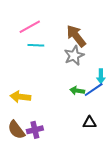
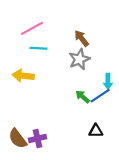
brown arrow: (76, 36) -> (82, 38), size x0.7
green arrow: (77, 91) -> (83, 97), turned 32
yellow arrow: (20, 97) -> (23, 76), moved

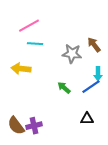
brown arrow: (82, 38) -> (94, 45), moved
gray star: (79, 59) -> (72, 54), turned 30
green arrow: (83, 97) -> (64, 88), moved

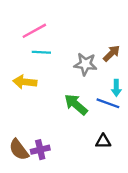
brown arrow: (94, 45) -> (112, 53), turned 84
blue line: (91, 87) -> (108, 103), turned 54
green arrow: (64, 88) -> (76, 105), size x1.5

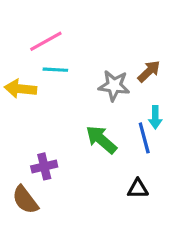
yellow arrow: (25, 82) -> (20, 89), moved
blue line: (108, 103) -> (144, 138), turned 55
purple cross: (40, 150) -> (44, 166), moved

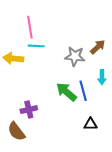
pink line: (46, 41) -> (30, 27), turned -70
blue line: (144, 138) -> (83, 91), moved

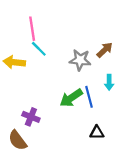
cyan line: (36, 46) -> (39, 49), turned 42
green arrow: (66, 92) -> (71, 98), turned -75
purple cross: (29, 110) -> (31, 117), turned 35

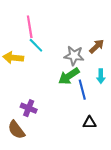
green arrow: (71, 98) -> (69, 76), moved

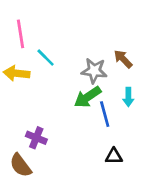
pink line: (30, 27) -> (21, 34), moved
brown arrow: (97, 46) -> (123, 59), turned -91

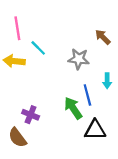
brown arrow: (123, 59) -> (103, 37), moved
green arrow: (88, 97) -> (73, 108), moved, turned 90
black triangle: (114, 156) -> (95, 130), size x1.5

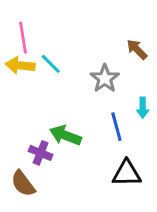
gray star: (79, 59) -> (105, 78), turned 30
yellow arrow: (14, 61) -> (20, 65), moved
green arrow: (73, 108) -> (65, 135), moved, turned -35

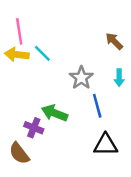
gray star: (105, 78) -> (81, 78), moved
cyan arrow: (143, 108) -> (119, 78), moved

